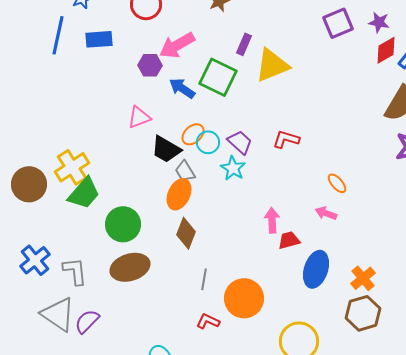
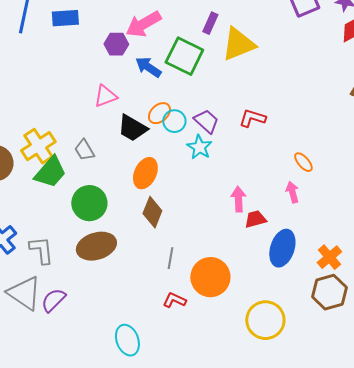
gray trapezoid: (185, 171) -> (84, 150), moved
pink arrow: (326, 213) -> (292, 192), turned 55

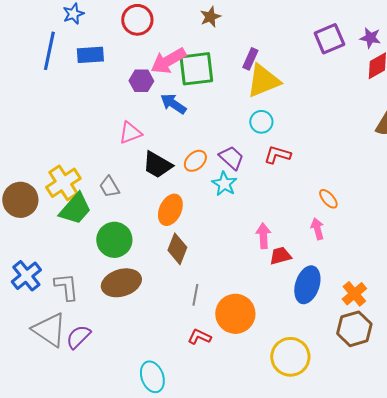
purple rectangle: (210, 23) -> (250, 59), moved
green square: (184, 56) -> (196, 69), moved, turned -33
orange ellipse: (159, 113) -> (195, 161), moved
cyan circle: (174, 121) -> (261, 122), moved

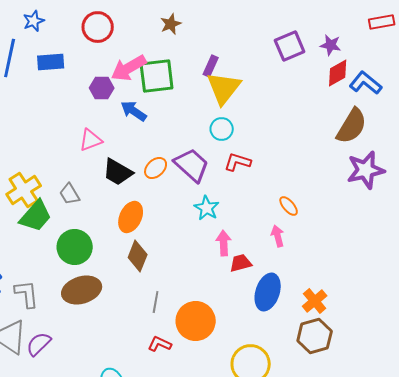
yellow triangle: (263, 81) -> (224, 88), turned -30
purple trapezoid: (231, 158) -> (192, 165), size x1.4
cyan star: (224, 184) -> (207, 208), moved

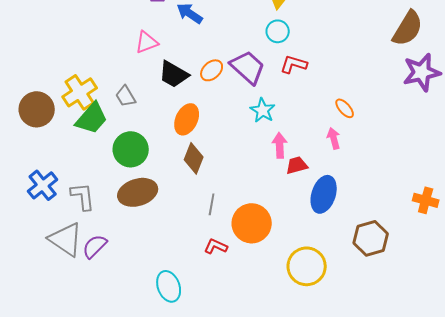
orange cross: (315, 301) -> (426, 200), moved, turned -35

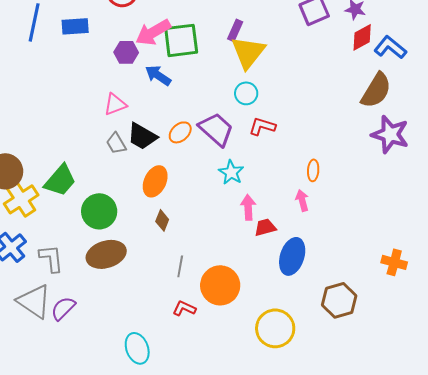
purple star: (422, 72) -> (390, 134), turned 30
yellow cross: (80, 92) -> (21, 199), moved
gray trapezoid: (126, 96) -> (116, 143), moved
orange ellipse: (345, 108) -> (313, 170), turned 45
brown diamond: (194, 158) -> (162, 220), size x0.7

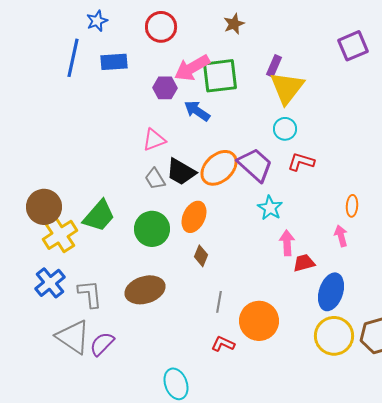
orange ellipse: (180, 132) -> (219, 168), size x1.6
green circle: (99, 211) -> (152, 229), moved
yellow circle: (275, 328) -> (334, 336), moved

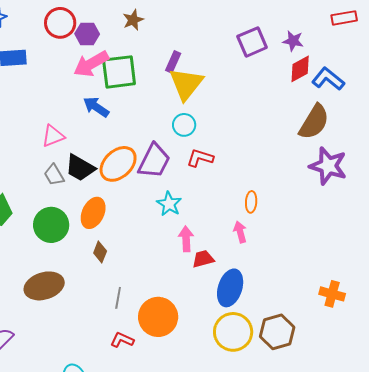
purple hexagon: (165, 88) -> (87, 34), moved
purple trapezoid: (255, 165) -> (154, 161), turned 75

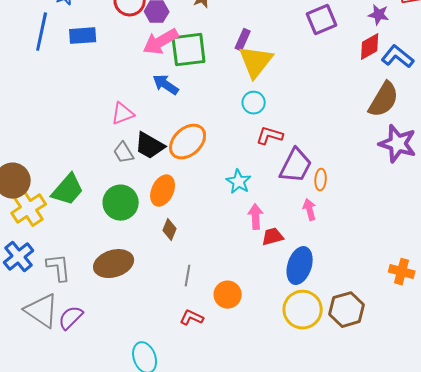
purple star: (293, 41) -> (379, 15), moved
purple trapezoid: (154, 161) -> (296, 166), moved
orange circle: (158, 317) -> (228, 295), size x0.7

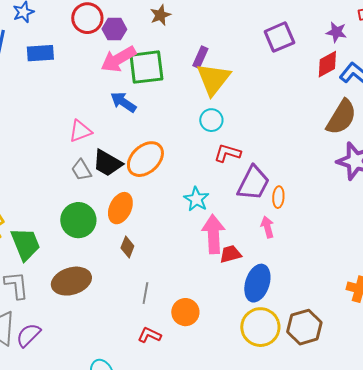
green trapezoid: (68, 190) -> (25, 244), moved, turned -63
pink arrow: (256, 217) -> (213, 234), size x1.5

